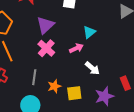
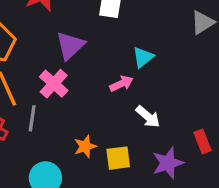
pink cross: (46, 48) -> (54, 84), moved
gray line: (34, 77) -> (32, 118), moved

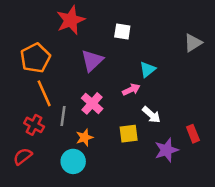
pink cross: (54, 84) -> (92, 103), moved
orange star: (85, 146) -> (84, 137), moved
yellow square: (118, 158) -> (129, 134), moved

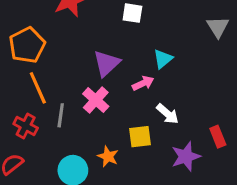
gray triangle: (193, 43) -> (218, 27), turned -30
purple triangle: (92, 61) -> (106, 63), moved
orange star: (84, 137) -> (108, 156), moved, turned -30

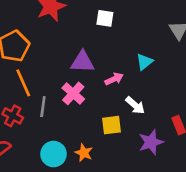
cyan triangle: (163, 59) -> (144, 62), moved
purple triangle: (106, 63) -> (82, 62), turned 45
orange star: (108, 156) -> (84, 153), moved

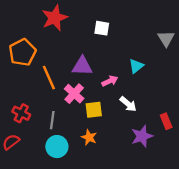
orange line: (23, 83) -> (49, 78), moved
gray line: (43, 107) -> (52, 120), moved
yellow square: (111, 125) -> (94, 110), moved
orange star: (84, 153) -> (89, 137), moved

